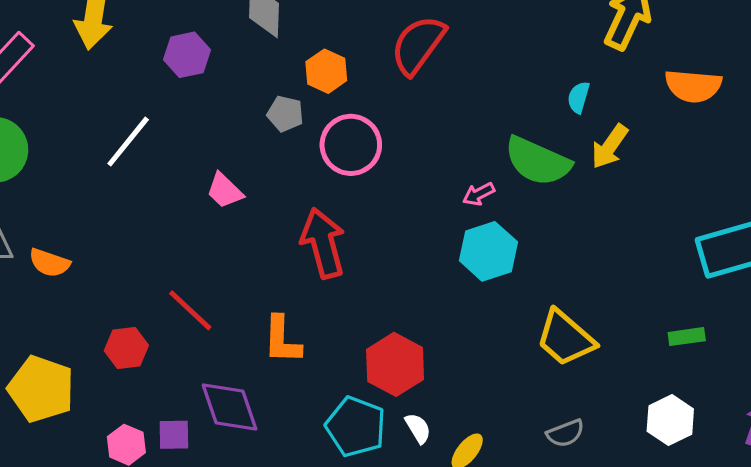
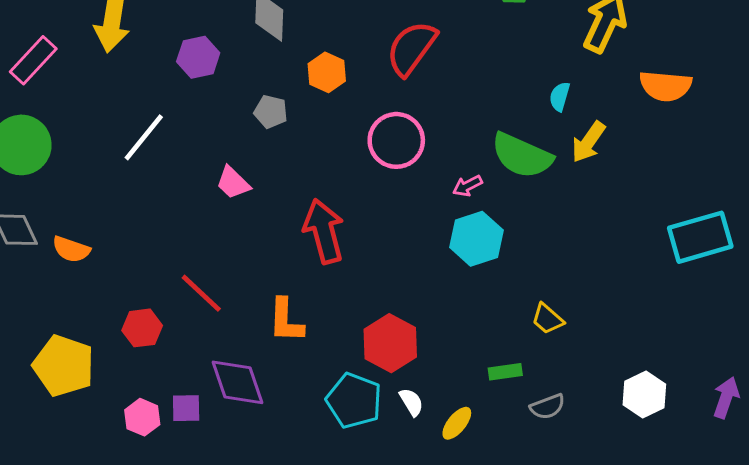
gray pentagon: (285, 114) -> (271, 112), moved
pink circle: (351, 145) -> (396, 140), moved
green rectangle: (687, 337) -> (505, 372), moved
yellow trapezoid: (565, 338) -> (548, 319), size x0.6

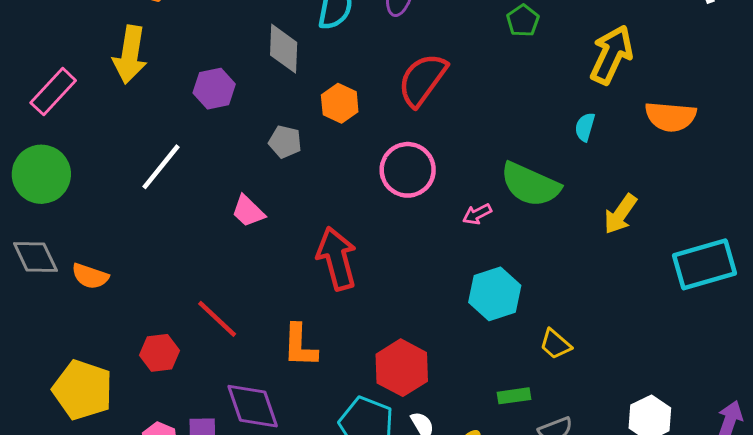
cyan semicircle: (560, 97) -> (585, 127), moved
yellow arrow: (588, 142) -> (620, 214), moved
cyan hexagon: (476, 239) -> (495, 294), moved

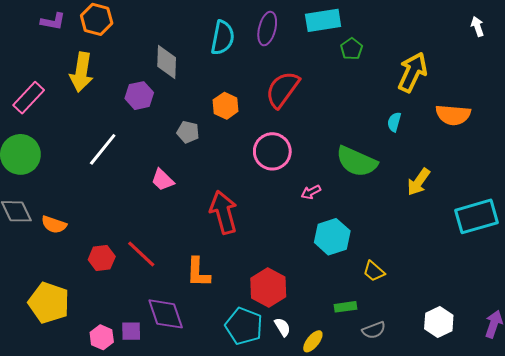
gray diamond: (284, 49) -> (167, 62), moved
pink arrow: (477, 214) -> (311, 192), moved
red hexagon: (160, 353) -> (102, 258), moved

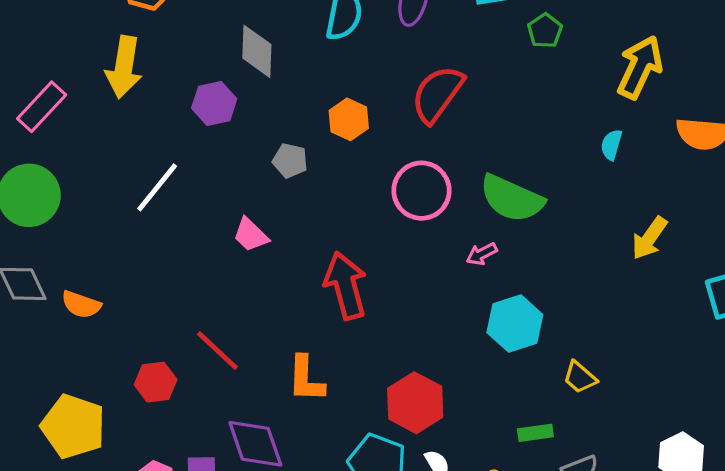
green semicircle: (357, 162) -> (512, 199), moved
red hexagon: (102, 258) -> (156, 382), moved

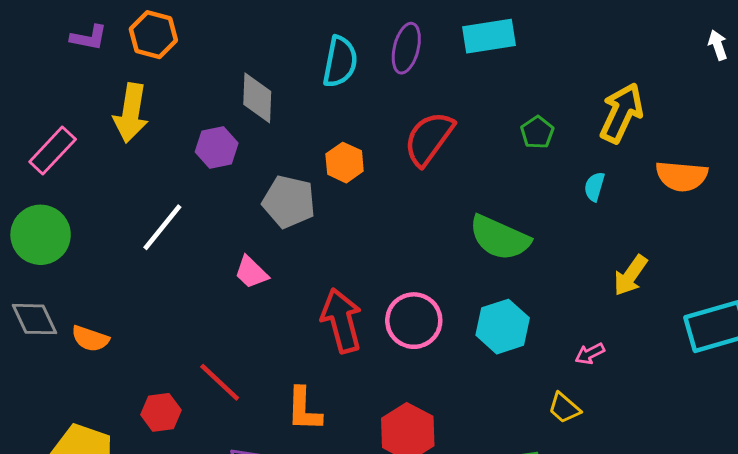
green pentagon: (545, 31) -> (537, 132), moved
gray pentagon: (290, 161) -> (289, 202), size x1.6
pink circle: (421, 191) -> (414, 321), moved
pink arrow: (482, 254) -> (590, 354), moved
cyan hexagon: (515, 324) -> (503, 327), moved

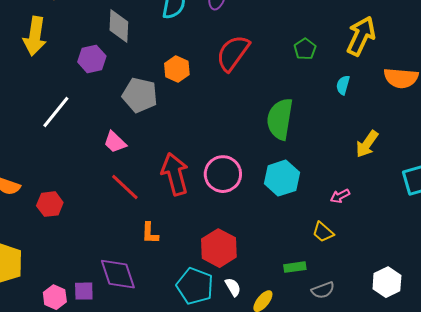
green semicircle: (500, 238) -> (280, 119), turned 75
red line: (220, 382) -> (125, 187), moved
orange L-shape: (304, 409) -> (150, 233), size x0.7
red hexagon: (161, 412) -> (50, 204), moved

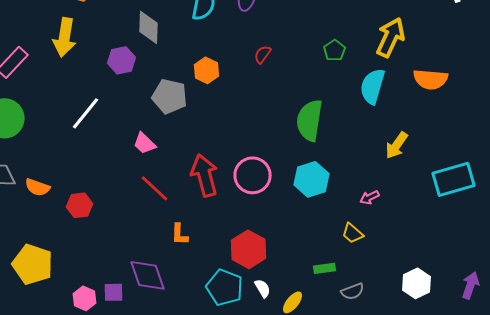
red semicircle: (233, 53) -> (263, 54), size x0.5
cyan semicircle: (343, 85) -> (373, 86), size x1.8

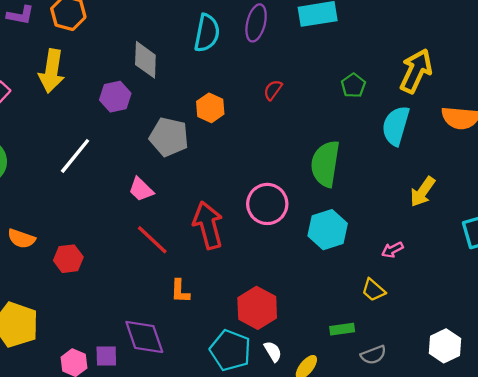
pink circle: (253, 175) -> (267, 204), moved

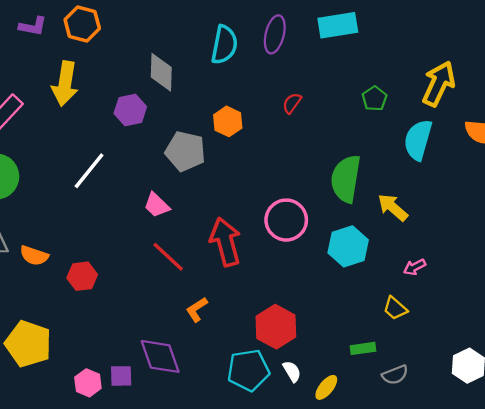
yellow arrow: (423, 192) -> (393, 207), moved, turned 96
orange L-shape: (180, 291) -> (197, 309), turned 55
cyan pentagon: (230, 350) -> (248, 370), turned -30

